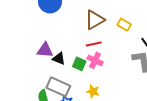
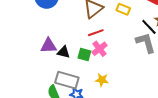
pink cross: (95, 60) -> (100, 49), turned 35

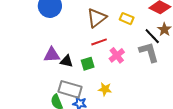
pink cross: (100, 49) -> (117, 55), moved
green square: (84, 54) -> (88, 64), turned -32

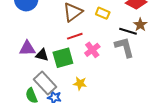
black line: (152, 36) -> (128, 31), turned -30
green square: (88, 64) -> (63, 58), size x1.5
gray rectangle: (70, 89) -> (45, 83), turned 30

